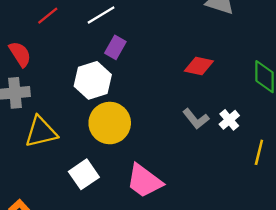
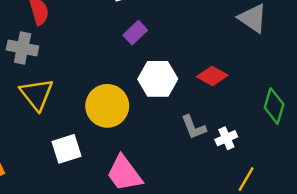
white hexagon: (93, 80) -> (158, 79), moved
yellow triangle: (41, 132) -> (37, 94), turned 48

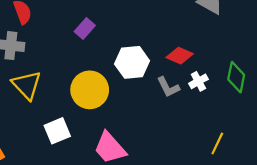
purple rectangle: (135, 33) -> (85, 28), moved
gray L-shape: (194, 127) -> (168, 87), moved
white cross: (226, 138) -> (198, 81), moved

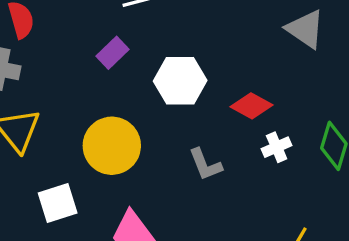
white hexagon: (132, 62) -> (180, 81), moved
gray L-shape: (168, 87) -> (205, 164), moved

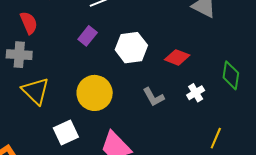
white cross: (277, 147) -> (196, 93), moved

